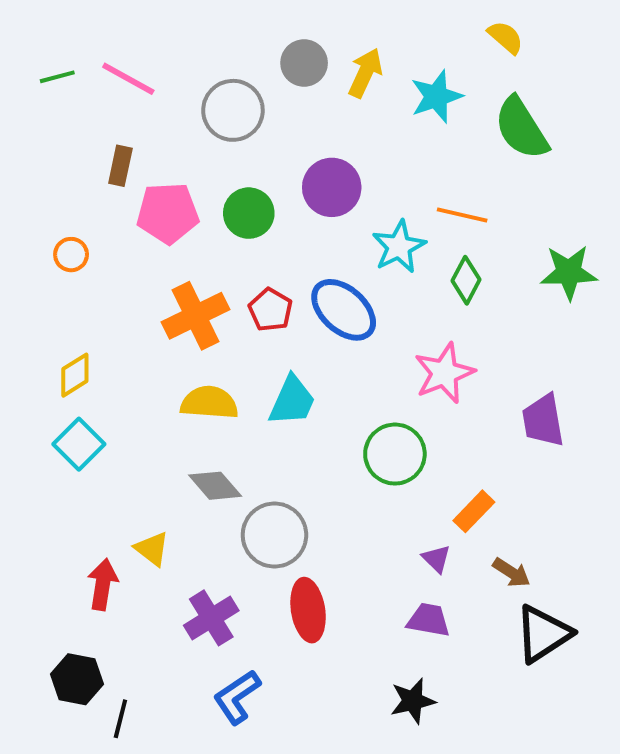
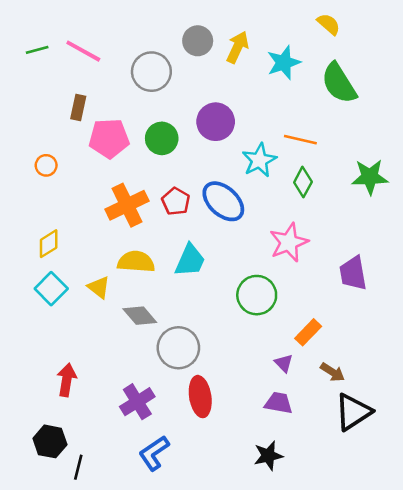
yellow triangle: (152, 549) -> (99, 287), moved

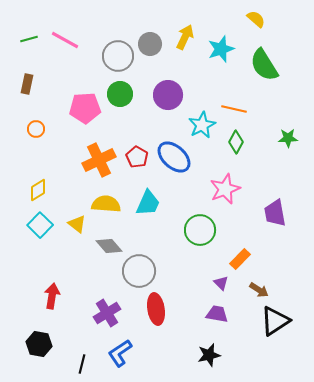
gray circle: (198, 41) -> (150, 44), moved
brown rectangle: (78, 108) -> (27, 84), moved
green circle: (162, 138) -> (120, 94), moved
green star: (370, 177) -> (288, 138), size x0.7
black line: (78, 467) -> (82, 364), moved

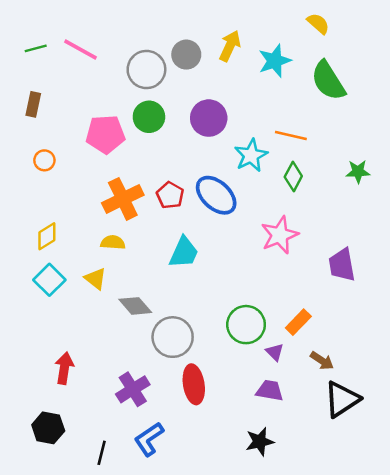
yellow semicircle: (106, 204) -> (113, 242), moved, size x0.7
green circle: (200, 230) -> (246, 325), moved

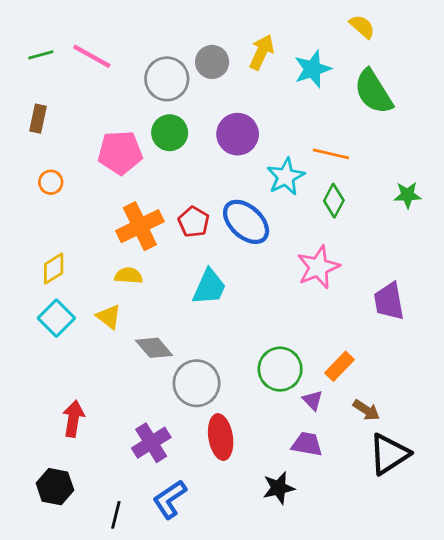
black star: (260, 442) -> (279, 488), moved

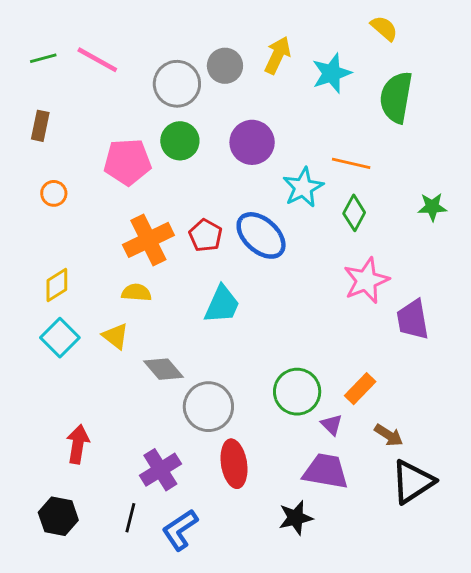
green semicircle: (373, 92) -> (396, 97), turned 42
pink star: (318, 267) -> (366, 280), moved
purple trapezoid: (307, 444) -> (326, 471), size x1.4
black line: (116, 515) -> (130, 518), moved

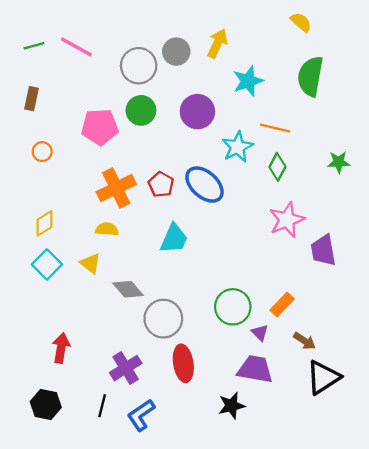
cyan star: (332, 73) -> (248, 81), moved

